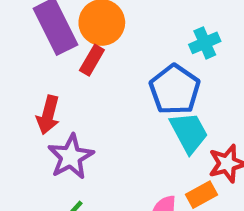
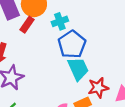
cyan cross: (205, 43) -> (60, 21), moved

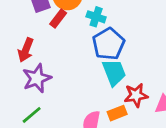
cyan cross: (60, 21) -> (96, 17), turned 35

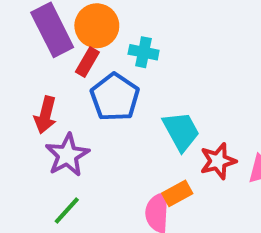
blue pentagon: (108, 44) -> (115, 97), moved
orange rectangle: (117, 113) -> (177, 193), moved

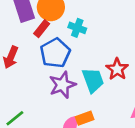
purple star: (67, 155) -> (62, 85), moved
red star: (218, 161) -> (117, 69), moved, turned -30

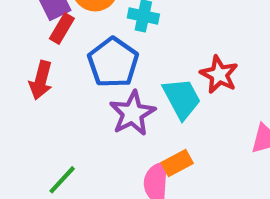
red rectangle: (42, 29) -> (62, 29), moved

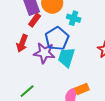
cyan trapezoid: (182, 98) -> (66, 57), moved, turned -140
purple star: (132, 113) -> (44, 53), moved, turned 30

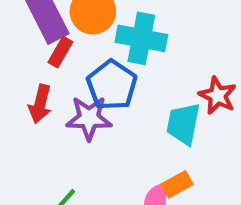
cyan cross: (74, 18) -> (141, 38), size x1.6
cyan trapezoid: (66, 57) -> (183, 124), moved

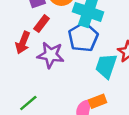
red rectangle: (60, 52) -> (42, 24), moved
blue pentagon: (112, 85) -> (83, 37), moved

